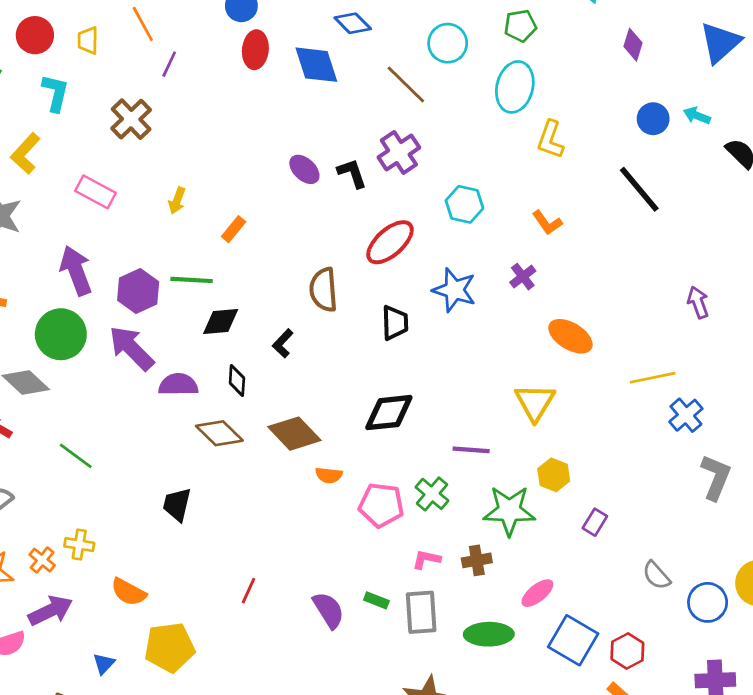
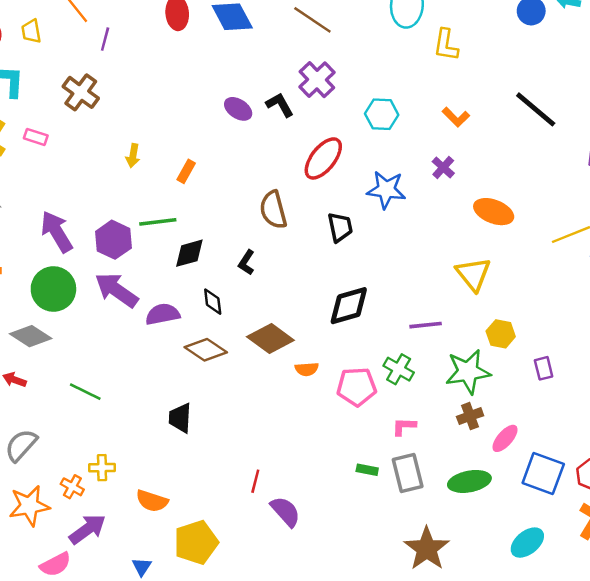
black line: (639, 189) -> (536, 109), moved
pink rectangle: (95, 192) -> (36, 137), moved, size x0.7
purple rectangle: (595, 522) -> (544, 368), turned -35
brown cross: (477, 560) -> (470, 416), moved
purple semicircle: (329, 610) -> (285, 511), moved

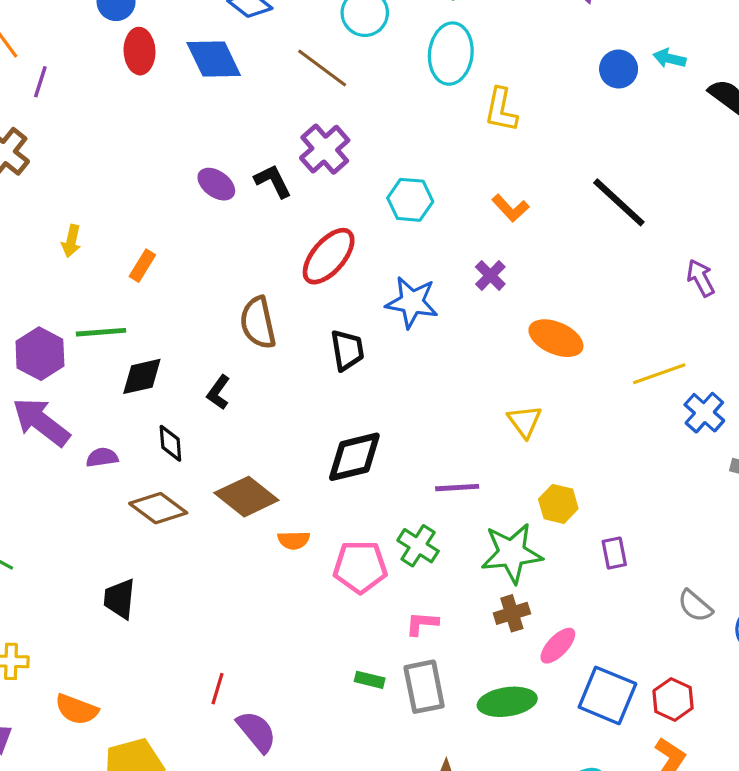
yellow triangle: (473, 274) -> (525, 421), size x0.7
purple semicircle: (163, 314) -> (102, 457), size x0.7

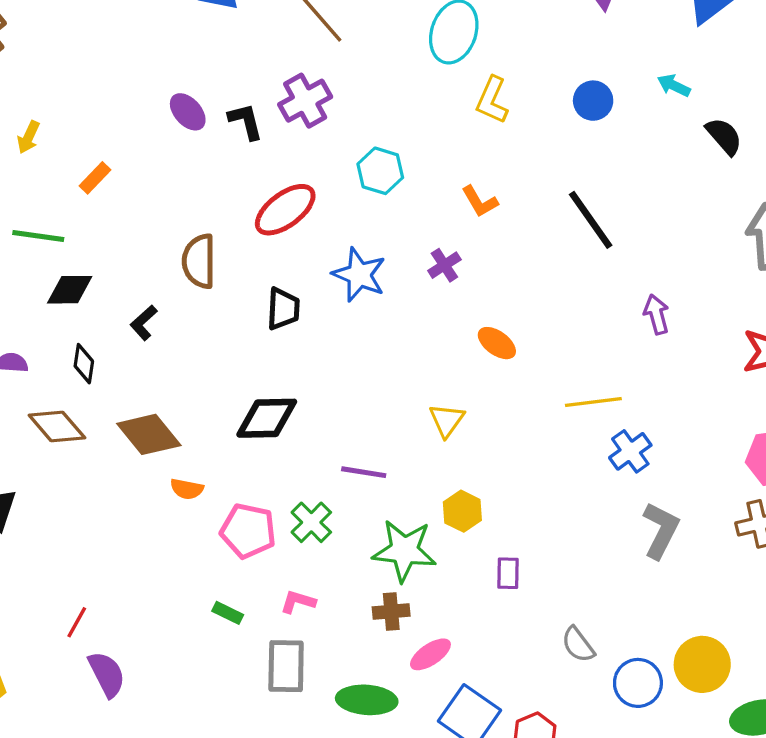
blue circle: (619, 69) -> (593, 101), moved
orange ellipse: (556, 338) -> (497, 343), size x0.7
green rectangle: (370, 680) -> (228, 613), moved

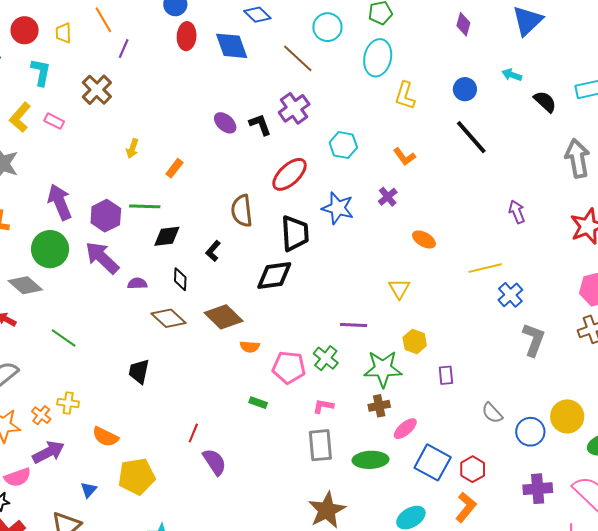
black line: (591, 220) -> (471, 137), moved
black trapezoid: (283, 309) -> (295, 233), size x1.4
black diamond: (267, 418) -> (274, 276), moved
green rectangle: (228, 613) -> (258, 403), moved

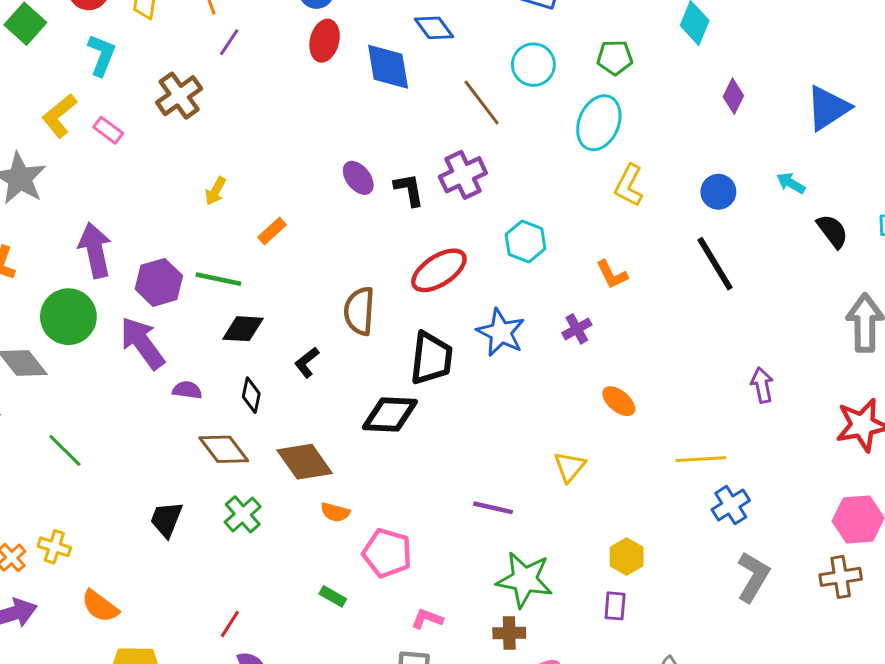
yellow hexagon: (415, 342) -> (627, 557), moved
green cross: (326, 358) -> (243, 514), moved

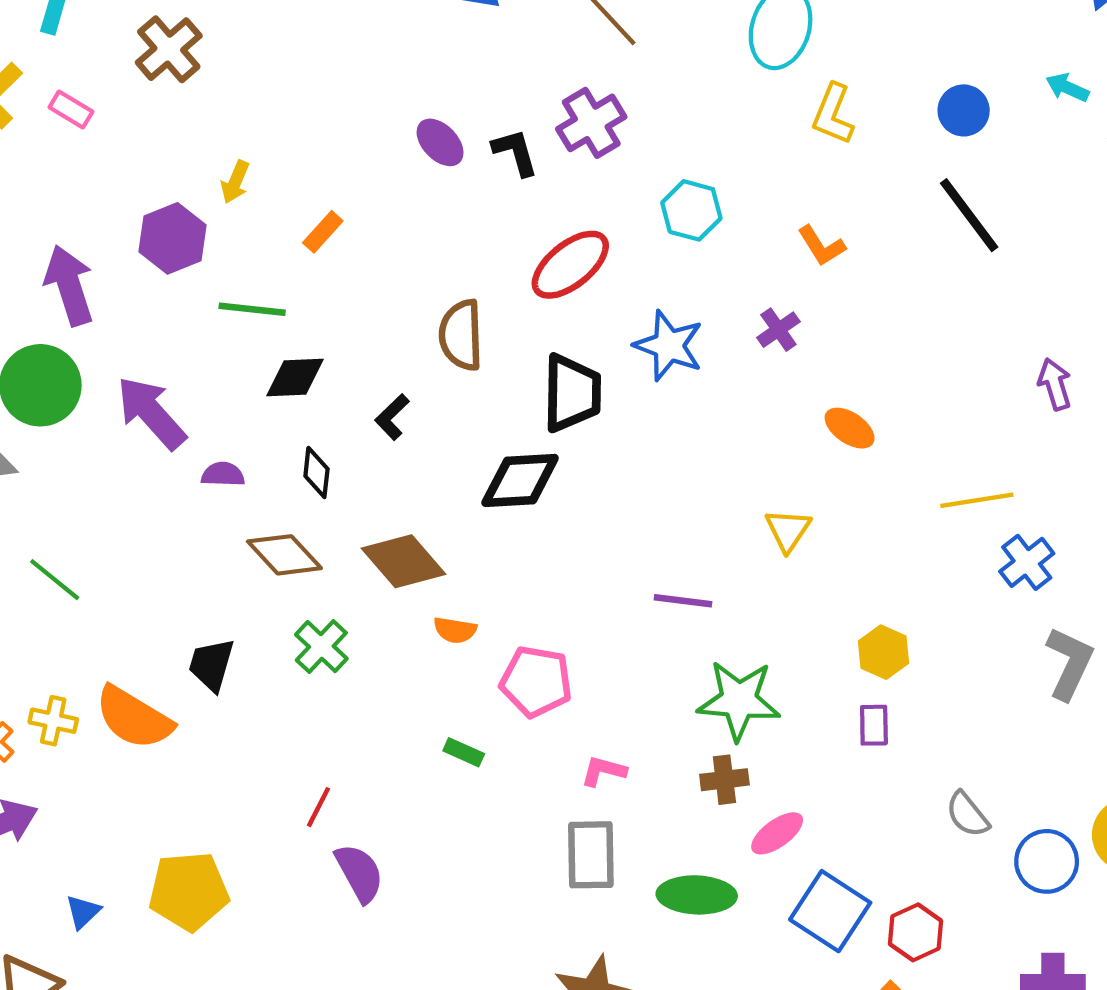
purple hexagon: (159, 282) -> (173, 238), moved
orange semicircle: (100, 606) -> (134, 718), moved, size x1.4

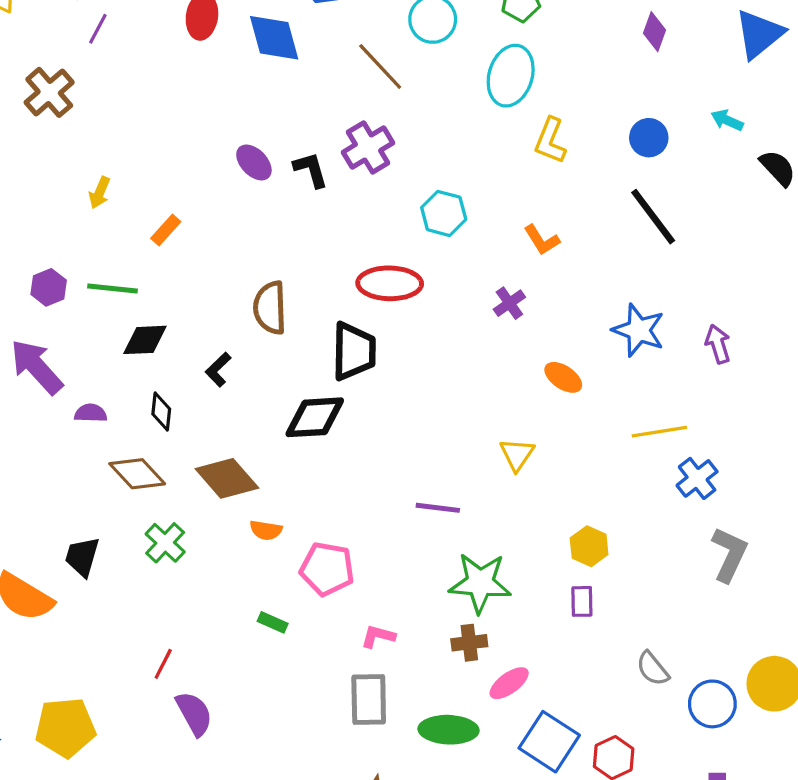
purple hexagon: (173, 238) -> (49, 287), moved, size x0.7
red ellipse: (570, 265) -> (390, 283), moved, turned 40
blue star: (669, 346) -> (639, 330), moved

